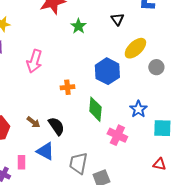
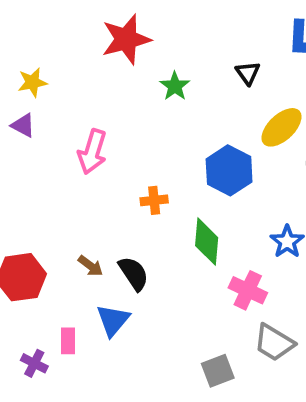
blue triangle: (45, 151) -> (113, 320), turned 42
gray trapezoid: (78, 163) -> (274, 343), moved, turned -70

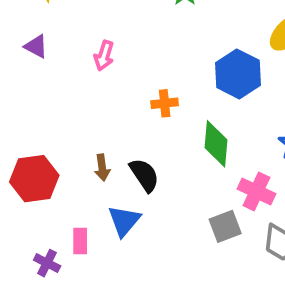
purple triangle: (23, 125) -> (36, 46), moved
pink arrow: (92, 152) -> (104, 56), size x0.7
brown arrow: (90, 266) -> (102, 168), turned 45
gray square: (218, 371) -> (225, 226), moved

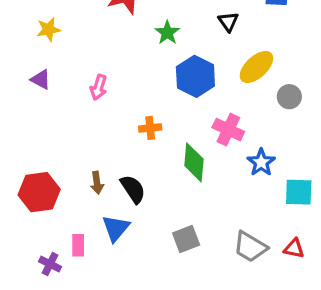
blue hexagon: (238, 74) -> (195, 76), moved
pink cross: (256, 191) -> (228, 130), moved
gray square: (225, 226) -> (186, 239), moved

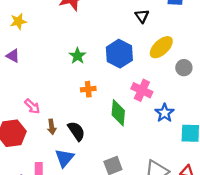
green star: (167, 33) -> (77, 56), moved
pink arrow: (99, 87) -> (32, 106), moved, turned -63

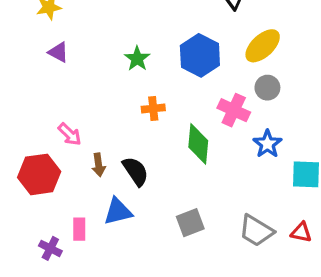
purple triangle: (13, 56) -> (58, 52), moved
gray circle: (184, 68) -> (267, 88), moved
blue triangle: (65, 158) -> (118, 211), turned 36

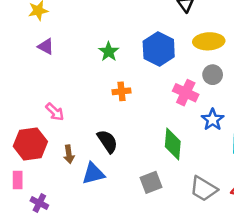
yellow ellipse: (263, 46) -> (209, 41), turned 40
green diamond: (198, 144) -> (173, 144), moved
brown arrow: (99, 165) -> (69, 154), moved
pink rectangle: (79, 229) -> (18, 180), moved

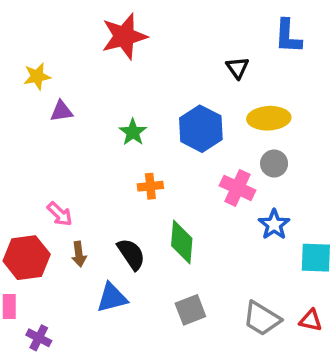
purple triangle: (46, 46) -> (61, 111), moved, turned -36
green diamond: (173, 144) -> (182, 242), moved
brown arrow: (69, 154) -> (79, 254), moved

